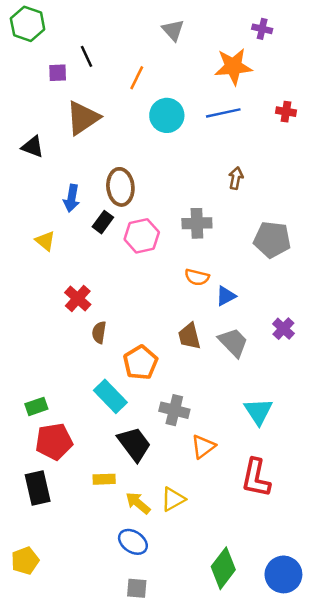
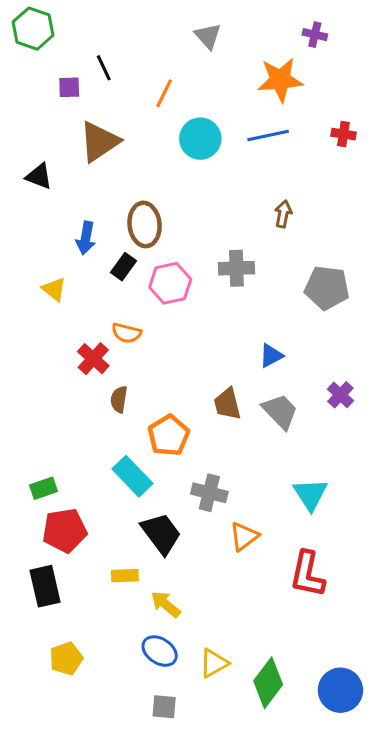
orange semicircle: (197, 277) -> (126, 333), moved
yellow triangle: (173, 499) -> (214, 663), moved
yellow pentagon: (25, 561) -> (66, 659), moved

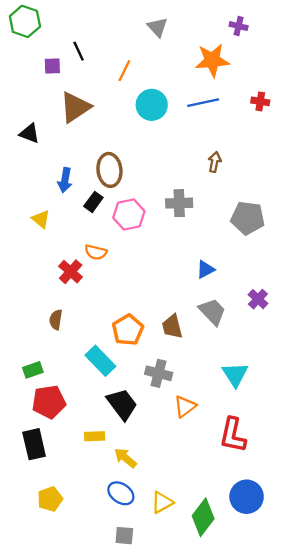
brown semicircle: (119, 399) -> (56, 320), moved
brown trapezoid: (227, 404) -> (172, 326), moved
blue circle: (340, 690) -> (247, 497), moved

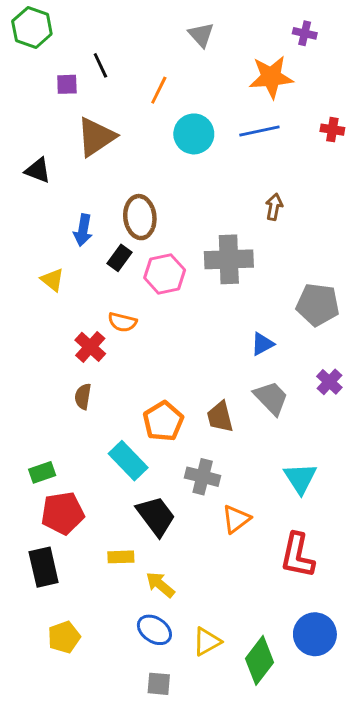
gray cross: (179, 203) -> (229, 259), size x1.4
gray pentagon: (248, 218) -> (318, 305), moved
brown semicircle: (56, 320) -> (83, 396), moved

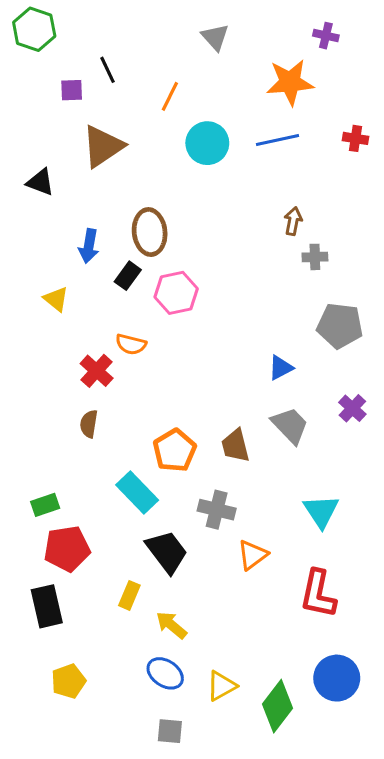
gray cross: (229, 259) -> (315, 257), moved, size x0.5
yellow rectangle: (121, 557) -> (129, 595), turned -65

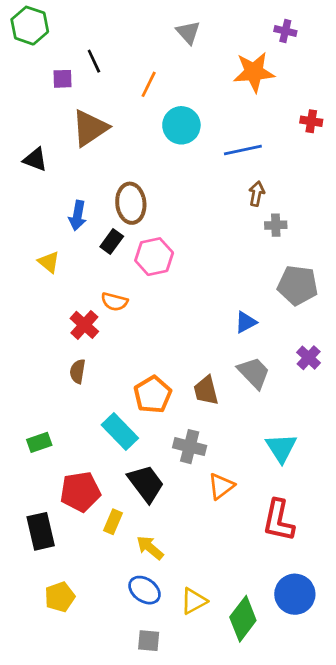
blue line: (277, 140) -> (243, 150), moved
red pentagon: (67, 549) -> (80, 492), moved

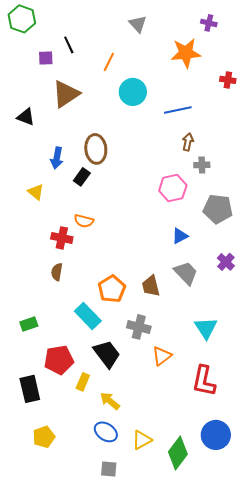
red cross: (311, 121) -> (228, 80), moved
pink hexagon: (154, 257) -> (173, 188), moved
red cross: (84, 325) -> (62, 238), turned -30

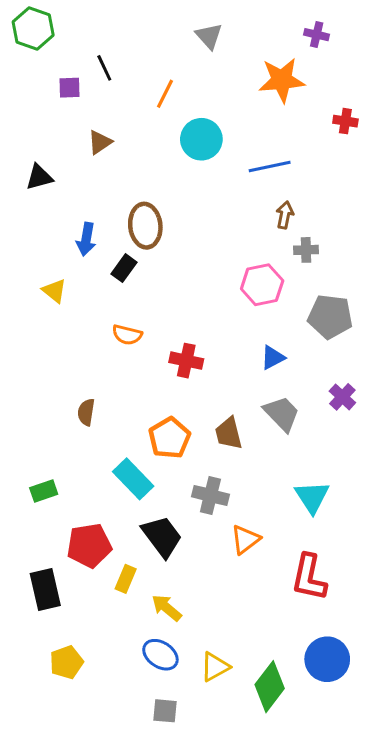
brown triangle: (66, 94) -> (100, 142), size x0.6
black triangle: (26, 117) -> (39, 177), turned -36
red cross: (62, 238) -> (186, 361), moved

